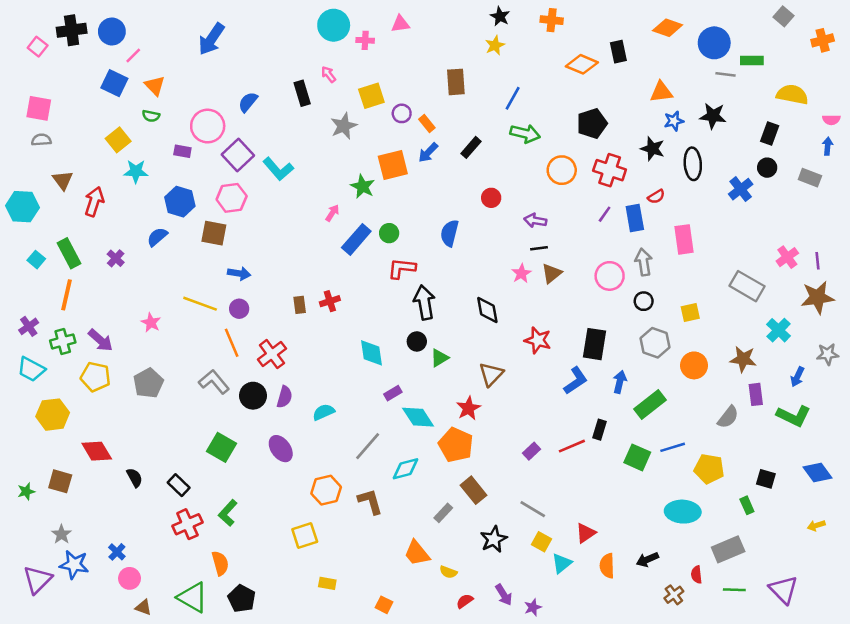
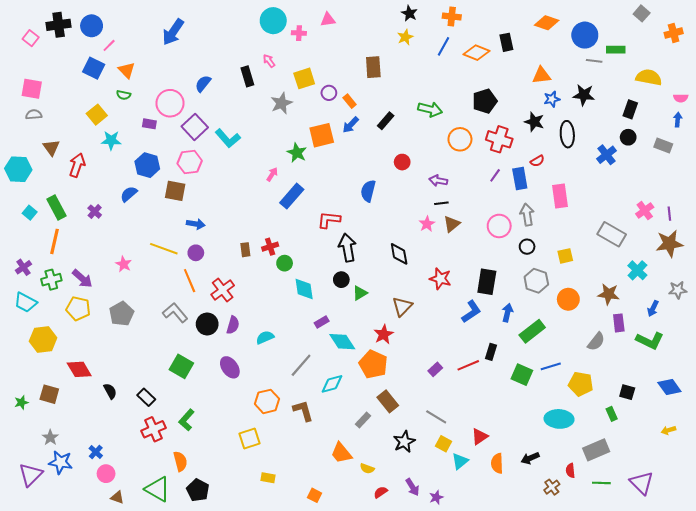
blue line: (513, 98) -> (443, 46), moved
green circle: (389, 233) -> (285, 263), moved

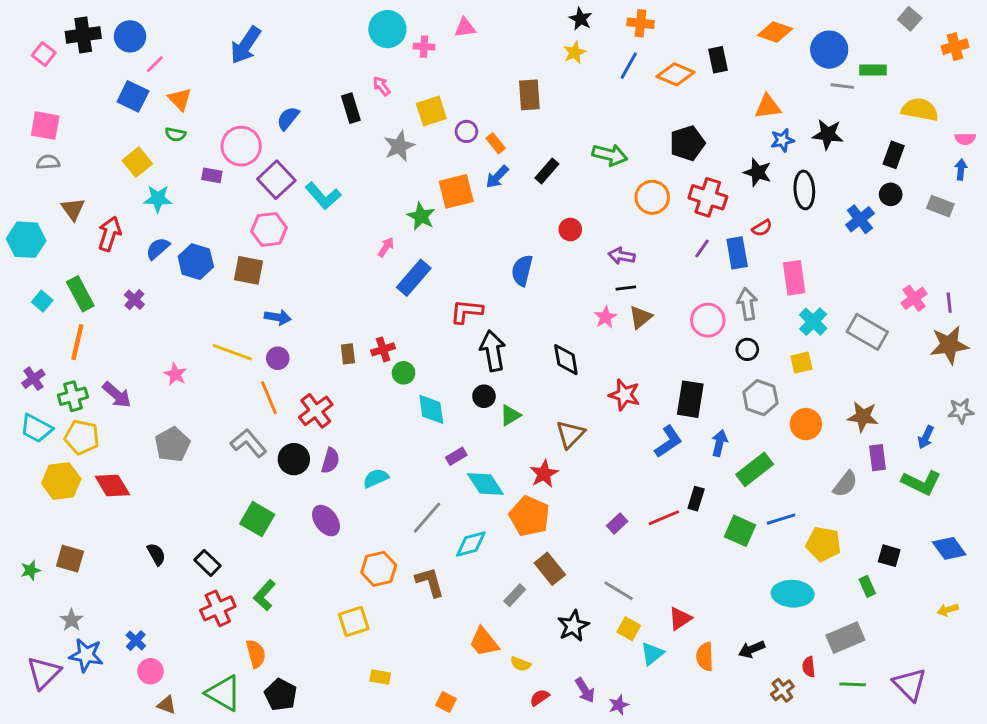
blue hexagon: (147, 165) -> (196, 262), moved
blue semicircle: (129, 194) -> (158, 248), moved
cyan cross: (637, 270) -> (813, 322), moved
yellow pentagon: (78, 309) -> (82, 437), moved
red diamond: (79, 369) -> (112, 485), moved

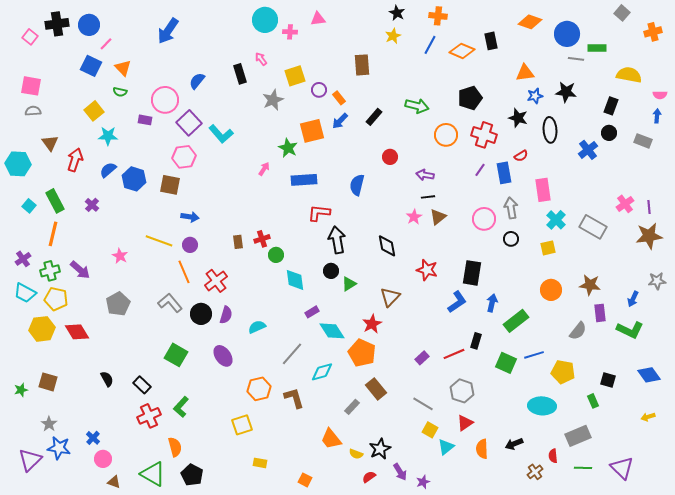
blue rectangle: (414, 278) -> (304, 180), moved, turned 45
gray hexagon: (760, 398) -> (462, 391), moved
black star: (573, 626) -> (380, 449), moved

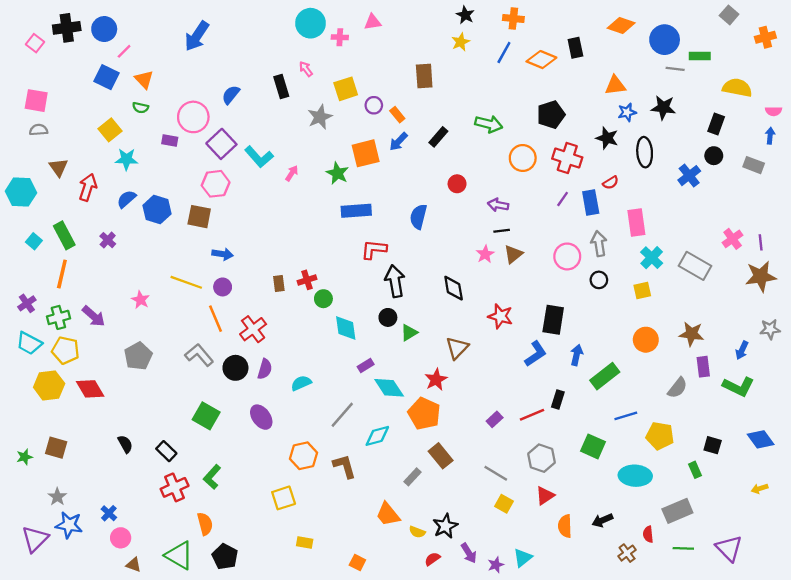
pink arrow: (264, 169) -> (292, 173), moved
green square: (506, 363) -> (593, 446), moved
cyan triangle: (446, 447) -> (523, 558), moved

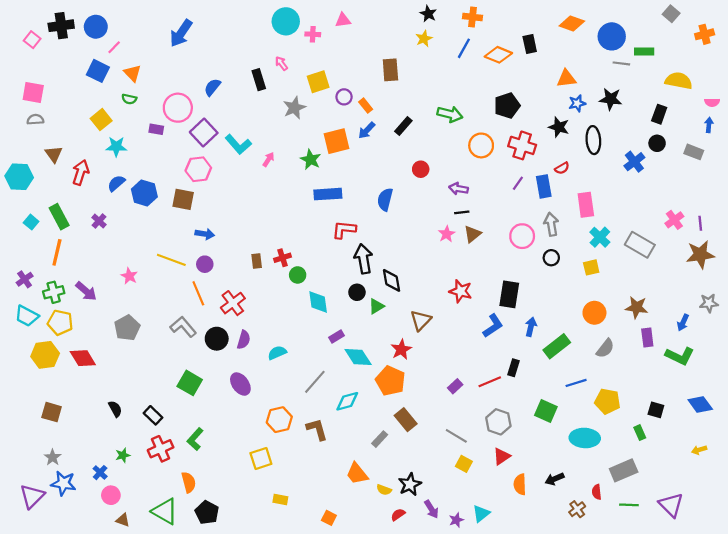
black diamond: (454, 288) -> (392, 280), moved
gray semicircle: (677, 388) -> (605, 348), moved
green star: (24, 457) -> (123, 455), moved

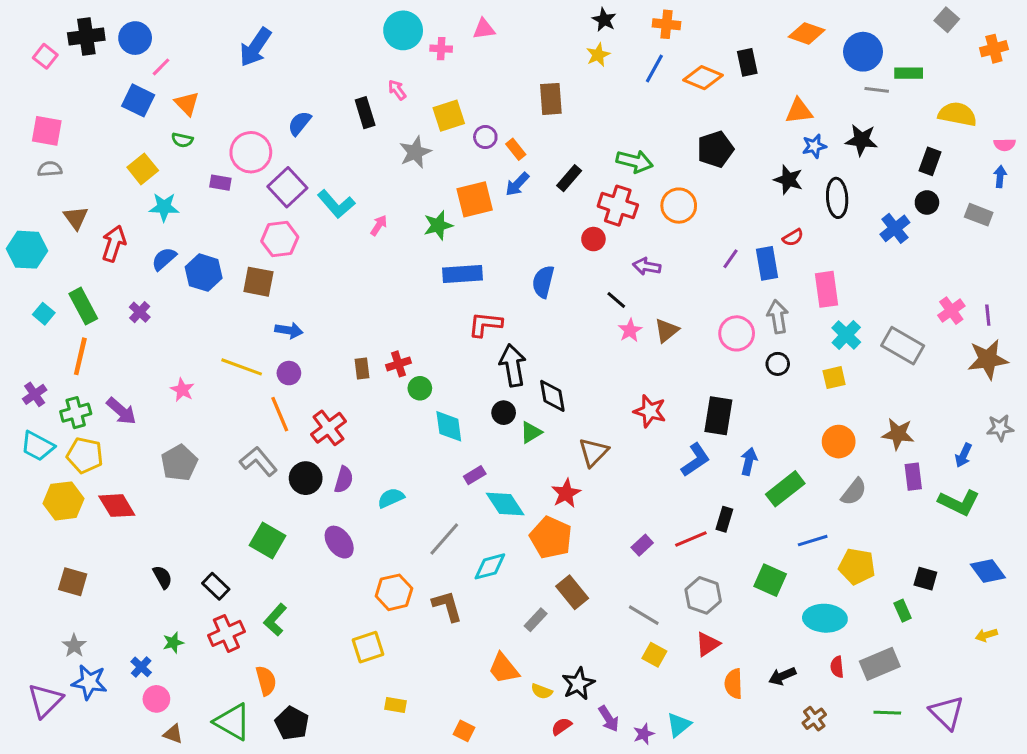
red cross: (522, 145) -> (618, 206), moved
green star: (311, 159) -> (438, 225), turned 30
black line: (462, 212) -> (616, 300), moved, turned 48
red semicircle: (597, 492) -> (837, 667), moved

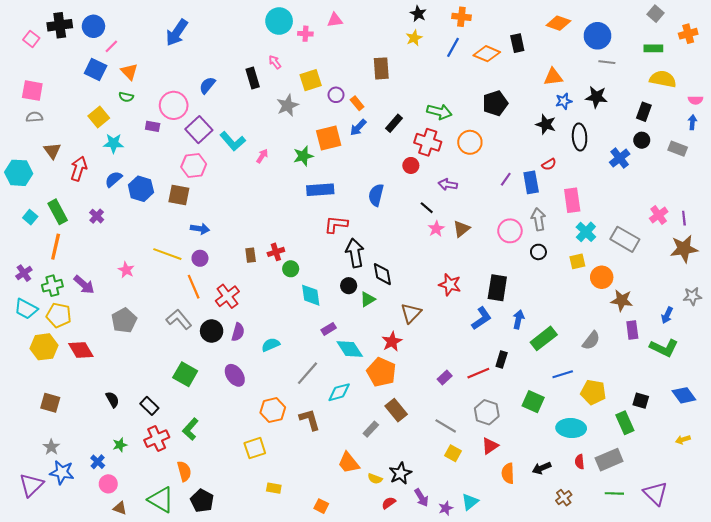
green rectangle: (909, 73) -> (653, 48), moved
orange circle: (839, 442) -> (602, 277), moved
green rectangle: (903, 611) -> (625, 423), size x1.5

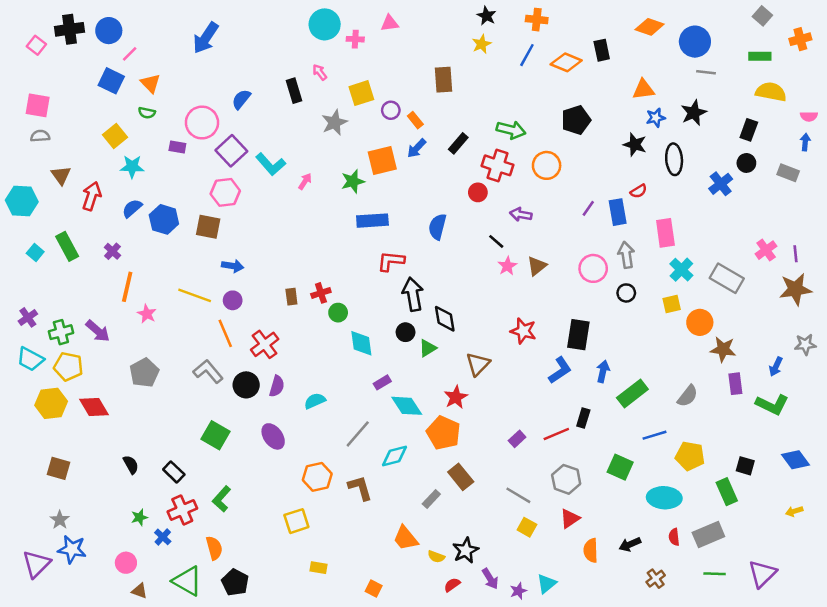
black star: (596, 97) -> (694, 113), turned -30
orange line: (56, 247) -> (127, 287), moved
blue cross: (98, 462) -> (163, 537), moved
purple triangle: (655, 493) -> (762, 574), turned 30

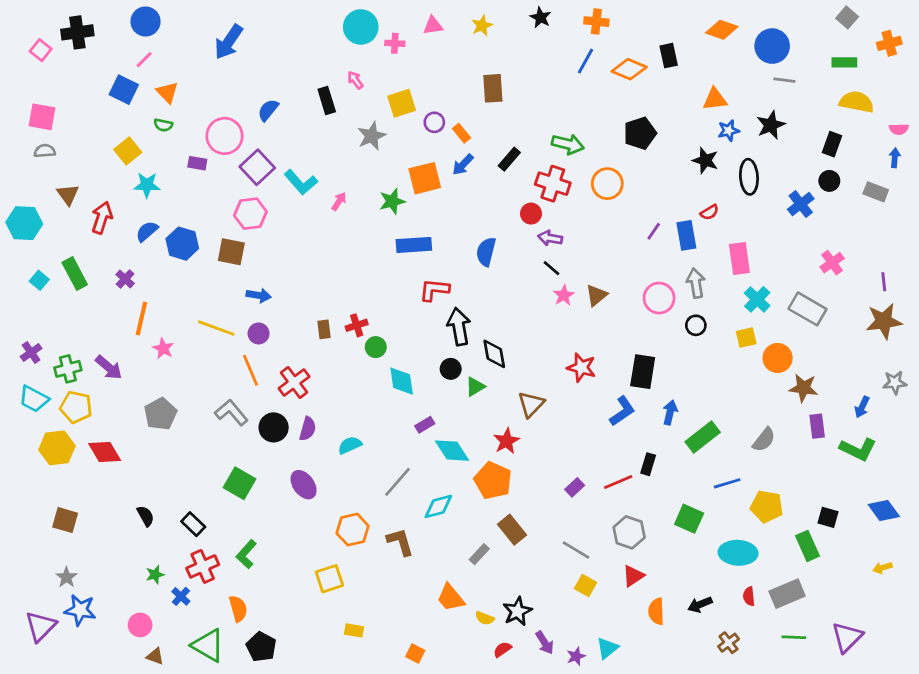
blue circle: (109, 31) -> (146, 22), moved
yellow star: (482, 44) -> (482, 26), moved
purple arrow: (521, 214) -> (550, 238), moved
pink cross: (766, 250) -> (832, 263), moved

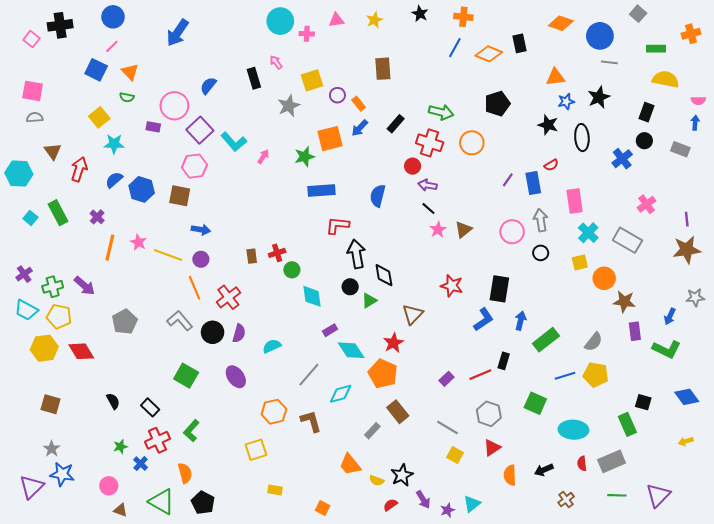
gray square: (847, 17) -> (638, 14), moved
pink star: (163, 348) -> (138, 242), moved
yellow pentagon: (767, 506) -> (596, 375), moved

